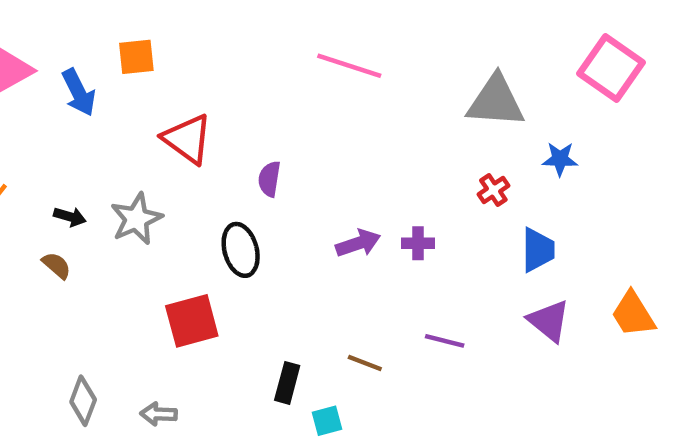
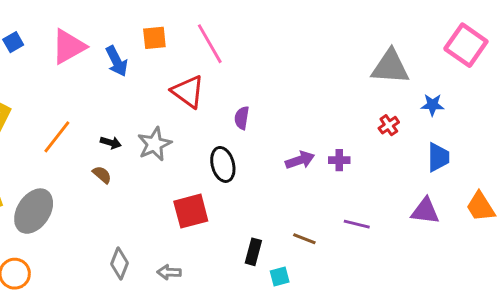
pink line: (349, 66) -> (210, 44), moved, turned 42
blue trapezoid: (538, 250) -> (438, 157), moved
purple triangle: (549, 321) -> (425, 211), turned -32

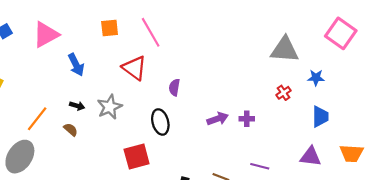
blue arrow: (117, 61) -> (76, 65), moved
orange line: (57, 137) -> (37, 119), moved
orange trapezoid: (480, 207) -> (352, 153), turned -55

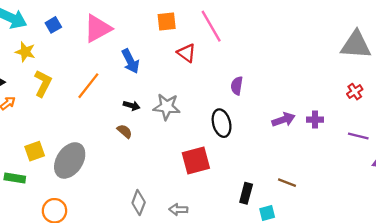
red triangle: (134, 68) -> (187, 53), moved, size x0.7
gray star: (110, 107) -> (167, 107), turned 30
orange line: (37, 119) -> (88, 86), moved
purple line: (260, 166) -> (358, 136), moved

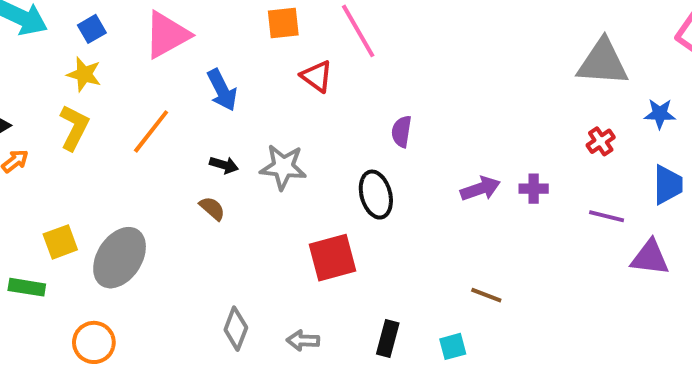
yellow star: (25, 52) -> (84, 74), moved
black rectangle: (246, 193) -> (388, 339), moved

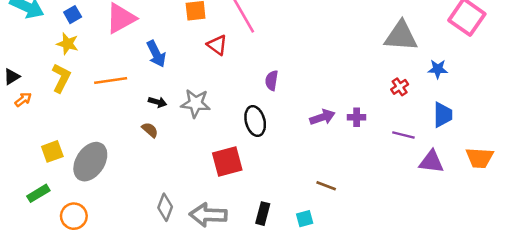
orange line: (151, 131) -> (111, 80), turned 44
green rectangle: (27, 287) -> (38, 193), moved, turned -40
gray arrow: (303, 340) -> (208, 215), size x1.8

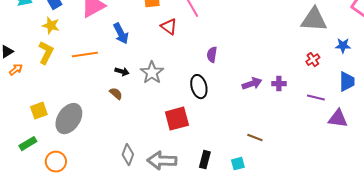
gray star: (196, 103) -> (152, 73), turned 30

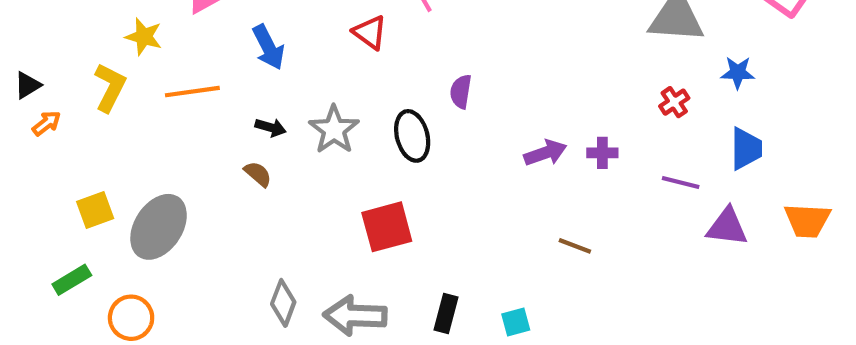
yellow star: (51, 26) -> (144, 37), moved
black ellipse: (199, 87) -> (412, 136), moved
brown line: (255, 138) -> (575, 246), moved

